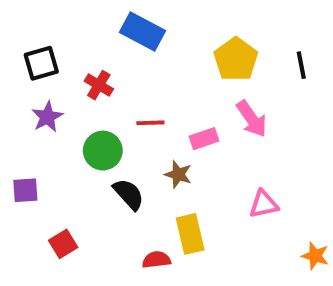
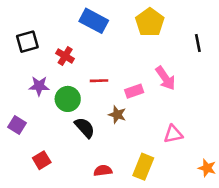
yellow pentagon: (236, 59) -> (150, 22), moved
purple star: (47, 117) -> (39, 86), moved, turned 30
purple square: (25, 190) -> (17, 125), turned 36
yellow rectangle: (190, 234) -> (143, 167), moved, turned 35

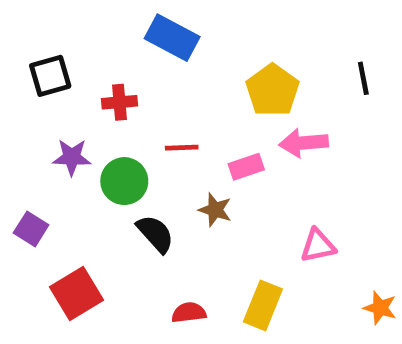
yellow pentagon: (150, 22) -> (272, 90), moved
red cross: (65, 56) -> (120, 102), turned -36
pink arrow: (165, 78) -> (304, 143), turned 120
red square: (42, 160) -> (76, 293), size x1.5

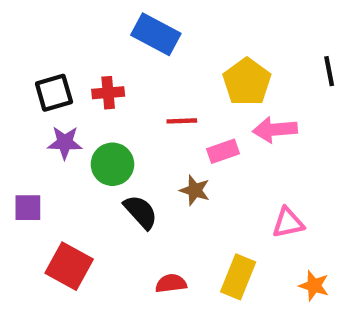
black square: (50, 76) -> (54, 93), moved
red line: (182, 148) -> (182, 121), moved
purple square: (31, 229) -> (28, 208), turned -32
red square: (76, 293) -> (69, 266), turned -30
orange star: (380, 308) -> (314, 286), moved

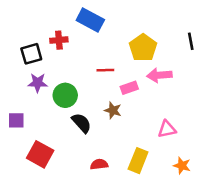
red cross: (108, 93) -> (59, 40), moved

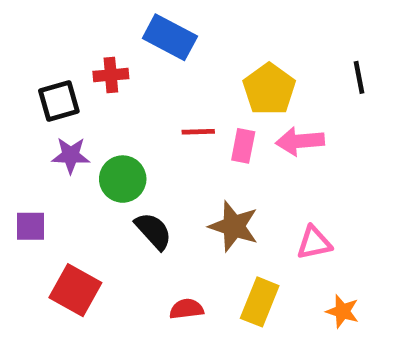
pink rectangle: (129, 88) -> (243, 146), moved, turned -60
brown star: (113, 110) -> (234, 226), moved, size x1.5

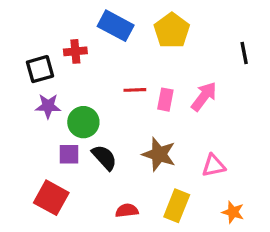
yellow pentagon: (269, 89) -> (172, 30), moved
pink arrow: (300, 141) -> (204, 96), turned 132
purple square: (31, 226) -> (69, 154), moved

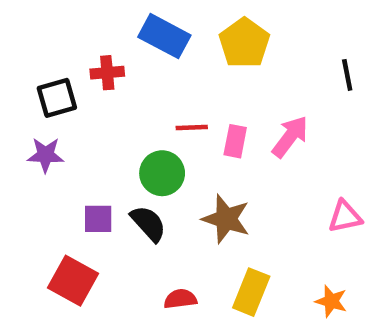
purple star: (48, 106) -> (46, 155), moved
green circle: (83, 122) -> (162, 173), moved
pink triangle: (214, 166) -> (345, 217), moved

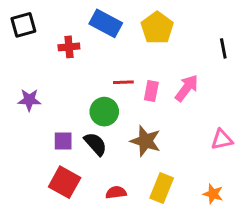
black square: (57, 98) -> (23, 25), moved
red square: (73, 281) -> (65, 182), moved

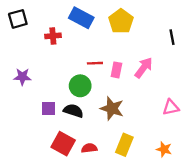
black semicircle: (95, 144) -> (73, 111), turned -30
red square: (65, 182) -> (63, 144), moved

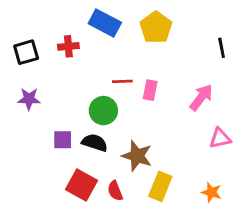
black square: (18, 19) -> (26, 52), moved
pink arrow: (144, 68) -> (201, 97), moved
brown star: (112, 108) -> (137, 156), moved
red semicircle: (89, 148) -> (115, 191), turned -105

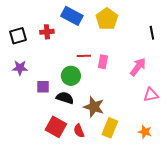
purple square: (63, 140) -> (43, 87), moved

